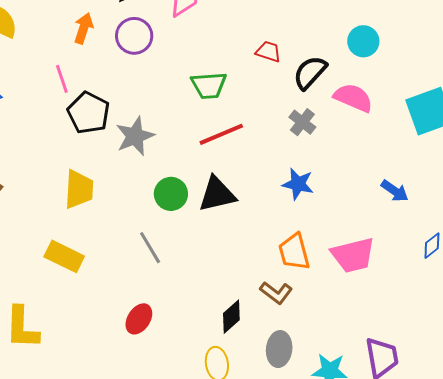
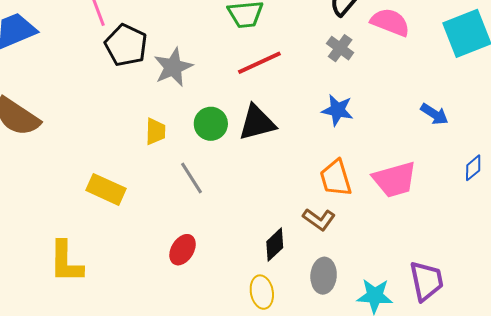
yellow trapezoid: (79, 189) -> (155, 131), moved, size x0.7

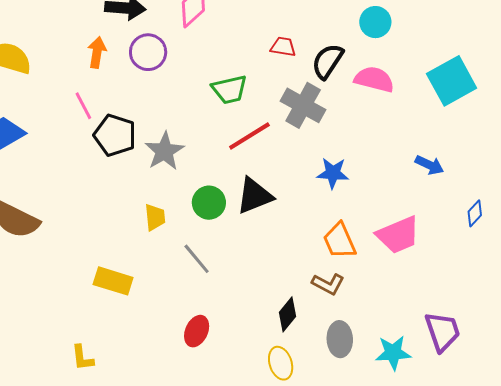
gray cross: (340, 48) -> (303, 105), moved, size x1.6
yellow L-shape: (66, 262) -> (82, 358), size x0.6

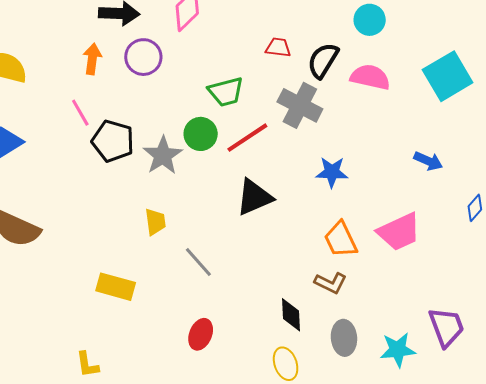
green circle: (209, 203) -> (201, 134), moved
black diamond: (288, 314) -> (291, 315), turned -40

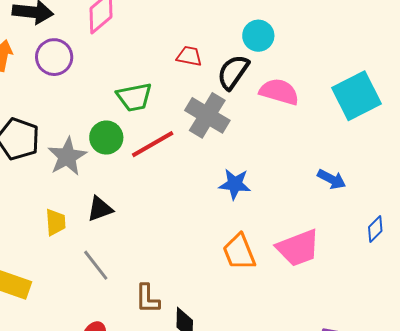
cyan circle: (370, 20) -> (258, 36), moved
black triangle: (254, 197) -> (100, 209), moved, size x0.7
brown L-shape: (331, 283) -> (147, 299), moved, turned 60

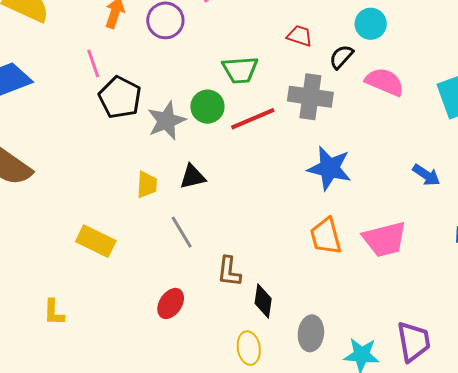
black semicircle: (233, 72) -> (341, 57), size x0.7
gray cross: (207, 115) -> (310, 97), turned -30
blue star: (235, 184) -> (329, 168), size x1.4

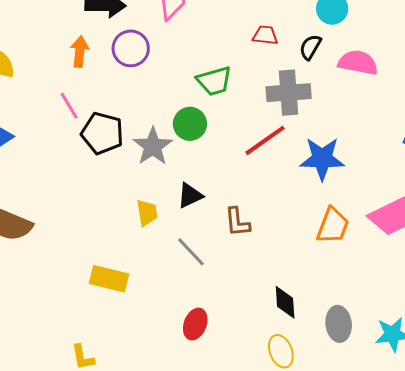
red line: (253, 119) -> (265, 140), moved
orange trapezoid: (326, 236) -> (333, 226), turned -132
brown L-shape: (229, 271) -> (237, 222), moved

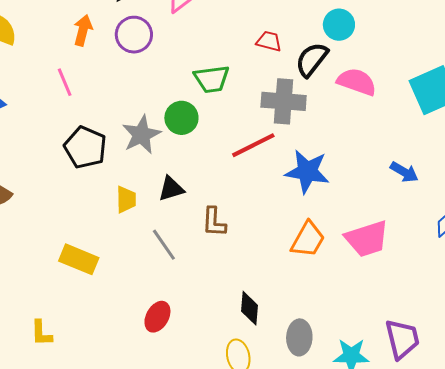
black semicircle: (310, 47) -> (312, 59), size x1.4
black pentagon: (102, 133) -> (85, 147), moved

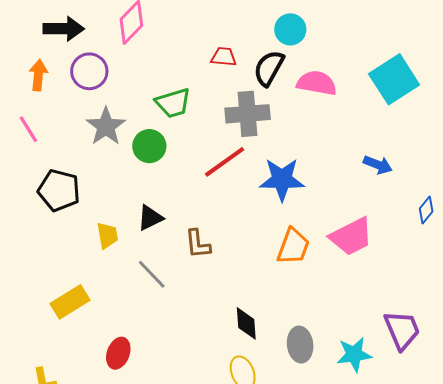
gray star: (141, 135) -> (106, 126), moved
yellow rectangle: (79, 259) -> (70, 302), turned -45
red ellipse: (157, 317) -> (118, 353), moved

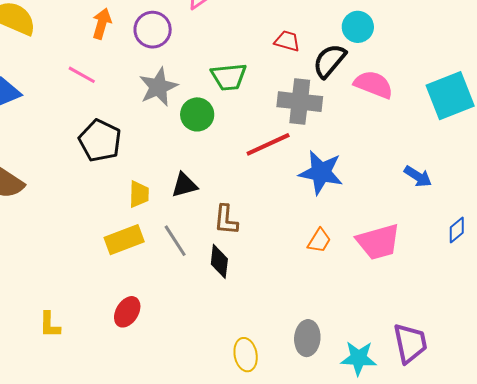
pink line: (28, 129) -> (82, 75), turned -40
orange trapezoid: (293, 246) -> (319, 240), size x0.7
yellow rectangle: (70, 302) -> (124, 240), moved
black diamond: (246, 323) -> (219, 261), moved

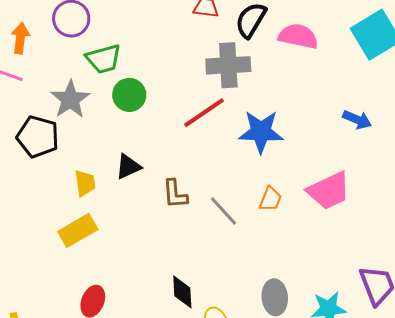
orange arrow: (102, 24) -> (20, 38), moved
green trapezoid: (229, 77) -> (104, 59), moved
gray star: (158, 87) -> (70, 99), moved
gray line: (175, 241) -> (224, 211), moved
black diamond: (219, 261) -> (182, 292), moved

